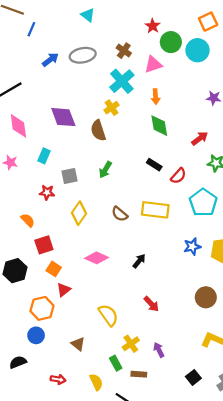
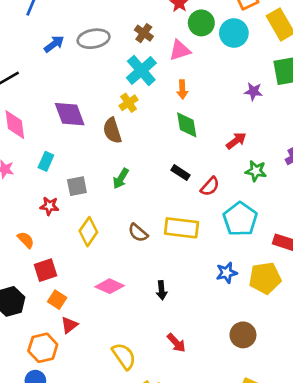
black arrow: (139, 261) -> (162, 290), turned 136

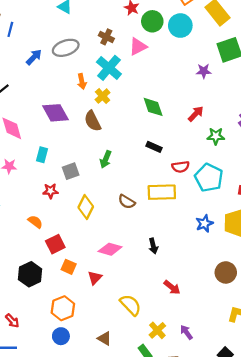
orange arrow: (182, 89) -> (82, 82), moved
red semicircle: (210, 186) -> (181, 167), moved, turned 49
red triangle: (69, 325) -> (95, 278), moved

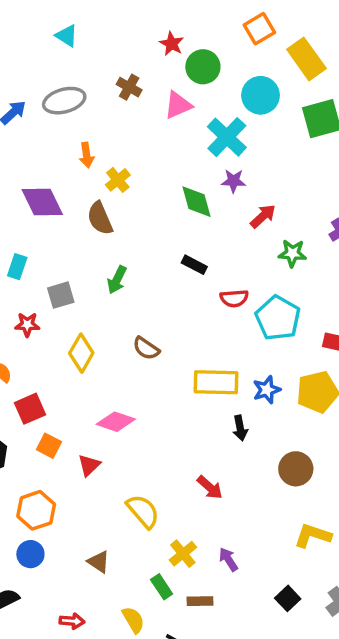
cyan circle: (180, 26) -> (261, 95), moved
cyan cross: (109, 68) -> (227, 137), moved
purple star: (204, 71) -> (233, 181), moved
yellow rectangle: (162, 192) -> (216, 382), moved
black arrow: (153, 246) -> (240, 428), moved

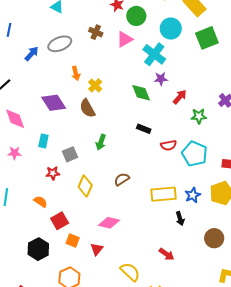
brown semicircle: (146, 348) -> (122, 179), turned 119

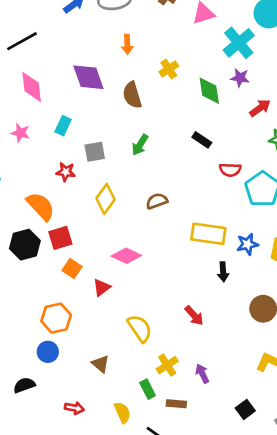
yellow cross: (95, 85) -> (169, 69), moved
orange semicircle: (41, 202) -> (41, 206), size x1.6
black hexagon: (38, 249) -> (25, 245), moved

